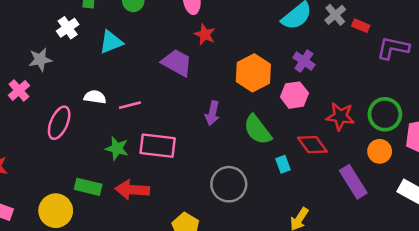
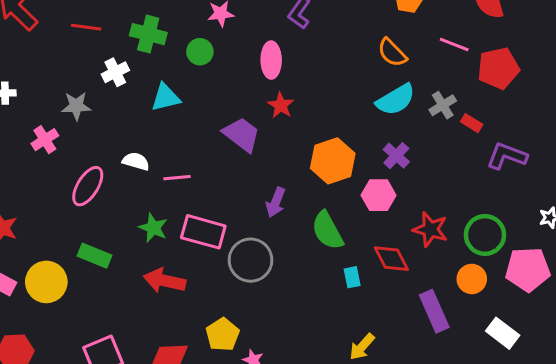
gray circle: (229, 184) -> (251, 260), moved
green rectangle: (88, 187) -> (95, 256), moved
yellow circle: (56, 211) -> (46, 282), moved

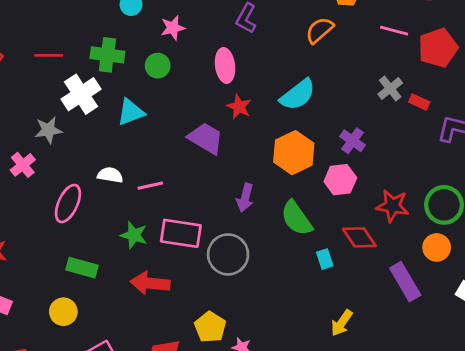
orange semicircle: (392, 53) -> (319, 30), moved, turned 100
white cross: (115, 72) -> (81, 94), size x1.5
cyan semicircle: (396, 100) -> (298, 95), moved
yellow circle: (46, 282) -> (63, 312), moved, size x0.7

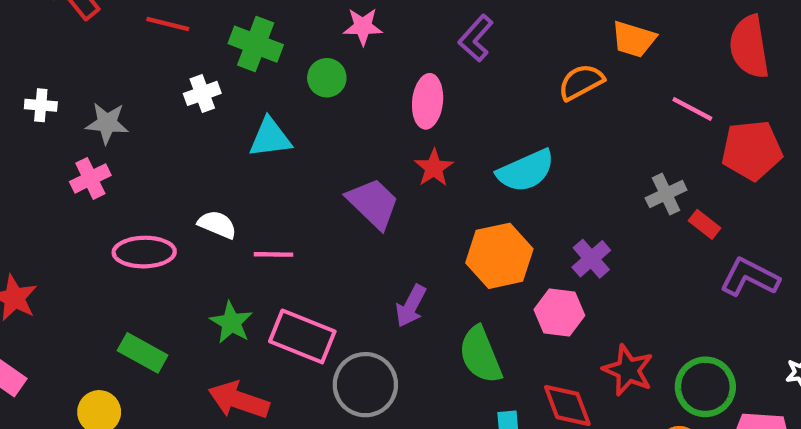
white cross: (81, 94) -> (202, 93), size x0.6
gray star: (48, 130) -> (107, 123), moved
pink ellipse: (68, 204) -> (144, 252), turned 51

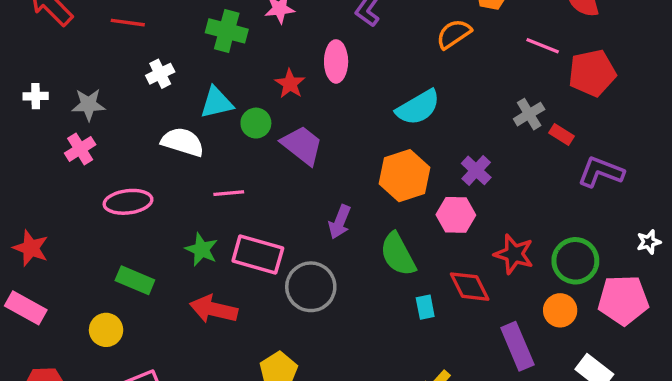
green cross: (256, 44) -> (227, 31), moved
green circle: (327, 78) -> (256, 123), moved
red star: (434, 168) -> (290, 84), moved
white semicircle: (217, 224) -> (183, 142), moved, size x1.4

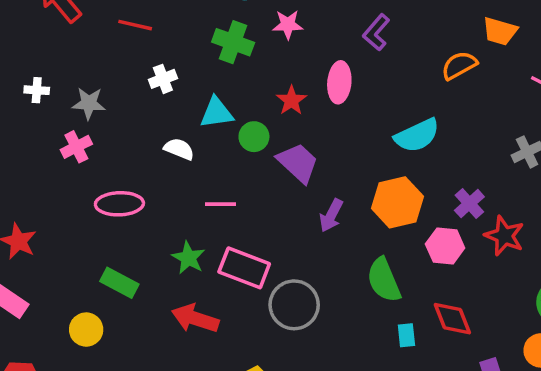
white semicircle: (183, 142) -> (179, 149), size x0.7
purple arrow: (340, 222) -> (331, 215), moved
red star: (514, 254) -> (504, 236), moved

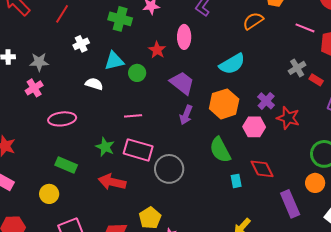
red line: (135, 25) -> (62, 14), turned -66
purple trapezoid: (298, 163) -> (182, 83), moved
pink line: (221, 204) -> (133, 116), moved

